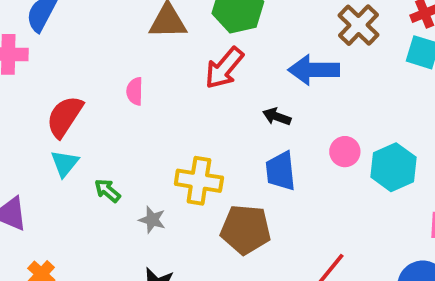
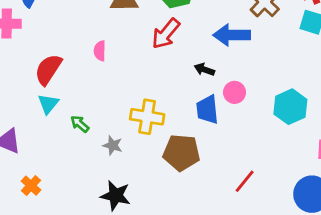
pink circle: (345, 152) -> (235, 92), moved

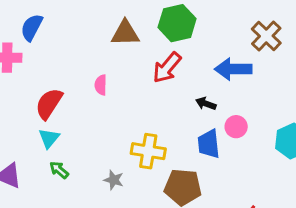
green arrow: (80, 124) -> (59, 170), moved

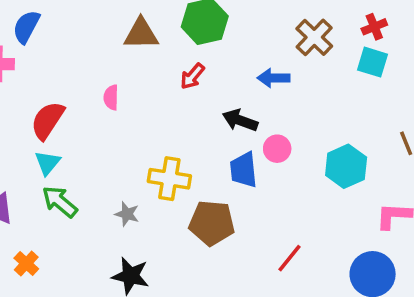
red arrow: (167, 68) -> (192, 76), size x0.7
blue arrow: (233, 69) -> (274, 78), size x0.7
black arrow: (206, 104) -> (240, 120), size x1.4
green arrow: (59, 170) -> (60, 202), size x1.5

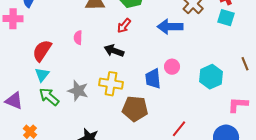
blue arrow: (274, 78) -> (170, 27), size x1.4
black arrow: (240, 120) -> (114, 51), moved
gray star: (127, 214) -> (78, 91), moved, size x1.5

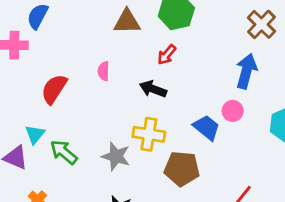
blue arrow: (170, 27) -> (246, 71), moved, turned 105
cyan triangle: (42, 75) -> (35, 134), moved
blue trapezoid: (153, 79) -> (207, 127), turned 135
gray star: (78, 91) -> (116, 156), moved

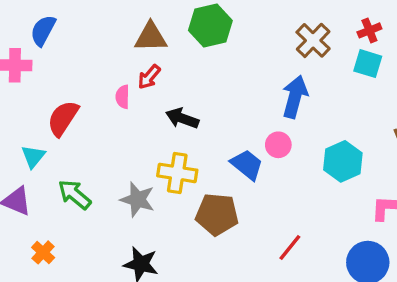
red arrow: (167, 55) -> (149, 77), moved
cyan triangle: (35, 134) -> (33, 156), moved

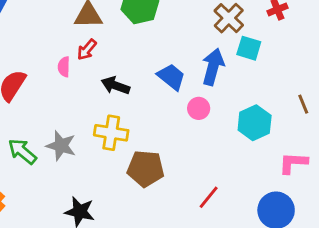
cyan square: (368, 64) -> (249, 48), moved
blue trapezoid: (247, 165) -> (171, 77), moved
gray star: (137, 199) -> (61, 146), moved

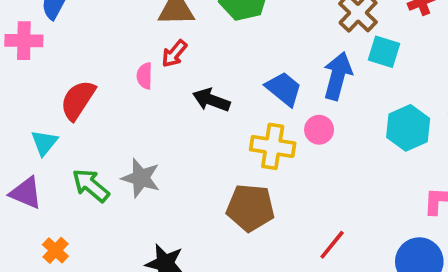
cyan hexagon: (255, 123) -> (408, 128), moved
yellow cross: (111, 133) -> (273, 146), moved

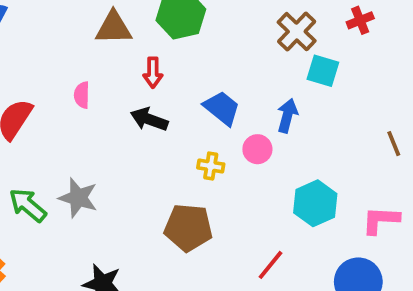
red arrow: (174, 54) -> (153, 73), moved, turned -40
blue arrow: (338, 76) -> (287, 116), moved, size x0.7
cyan hexagon: (408, 128) -> (315, 203), moved
yellow cross: (273, 146) -> (211, 166), size x0.6

